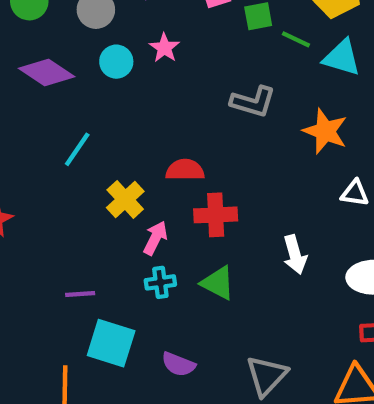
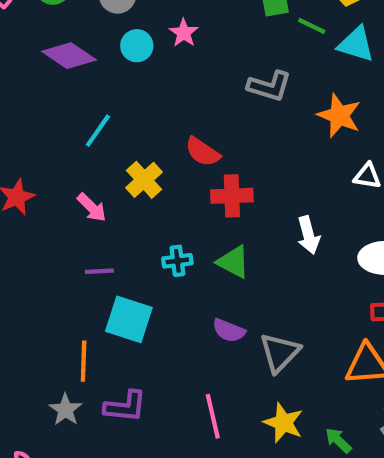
red semicircle: (185, 170) -> (203, 152), turned -147
pink arrow: (155, 238) -> (92, 208), moved, turned 108
purple semicircle: (178, 364) -> (229, 330), moved

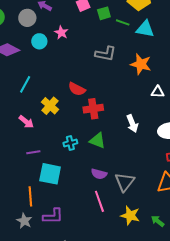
pink line: (213, 416) -> (99, 201), moved

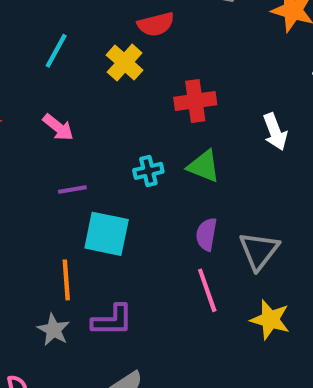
red semicircle: (77, 89) -> (156, 24), moved, turned -42
yellow cross: (50, 106) -> (125, 63), moved
purple semicircle: (99, 174) -> (206, 234), turned 84

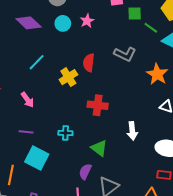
red semicircle: (156, 24) -> (89, 63), turned 96
green triangle: (204, 166) -> (99, 148), moved

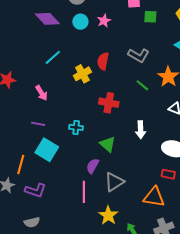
green line: (151, 28) -> (142, 85), moved

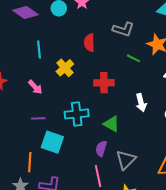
cyan line: (53, 57) -> (39, 49), turned -42
yellow cross: (82, 74) -> (65, 68), moved
cyan cross: (76, 127) -> (77, 114), size x1.6

